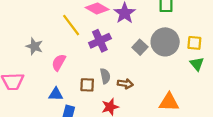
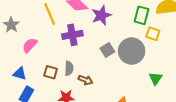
yellow square: (194, 43) -> (153, 34), moved

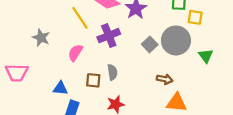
pink semicircle: (30, 45) -> (75, 53), moved
green triangle: (156, 78) -> (206, 56), moved
brown arrow: (85, 80) -> (165, 79), moved

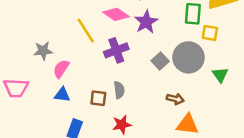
gray star: (41, 38) -> (43, 51), turned -30
pink semicircle: (75, 53) -> (61, 69), moved
blue triangle: (60, 88) -> (62, 95), moved

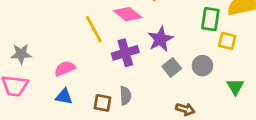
purple star: (146, 22) -> (160, 39), moved
gray star: (43, 51) -> (21, 54), moved
gray circle: (189, 57) -> (202, 66), size x0.6
pink semicircle: (61, 69) -> (65, 68), turned 30

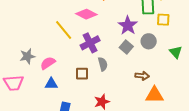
purple star: (160, 39) -> (128, 25), moved
gray star: (21, 54) -> (27, 56), moved
gray semicircle: (125, 96) -> (103, 64), moved
brown square: (103, 103) -> (82, 74), moved

